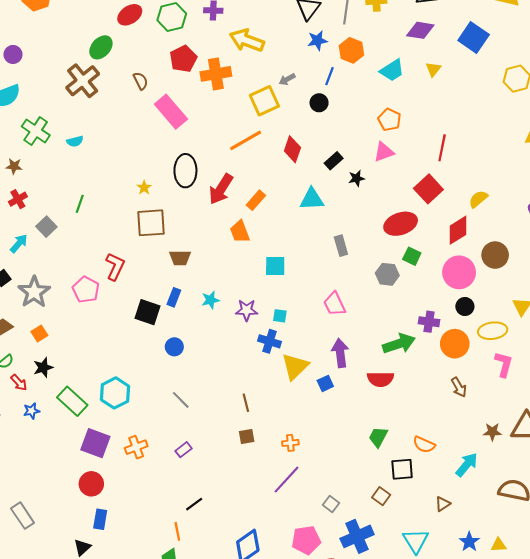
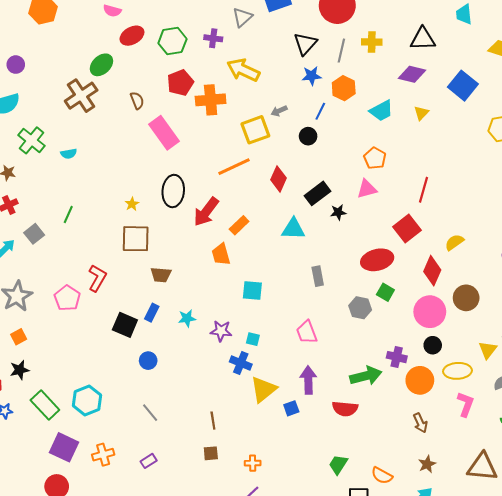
black rectangle: (334, 161) -> (317, 193), size x1.4
red diamond: (458, 230) -> (432, 271), turned -40
brown star: (492, 432) -> (427, 464), moved, turned -30

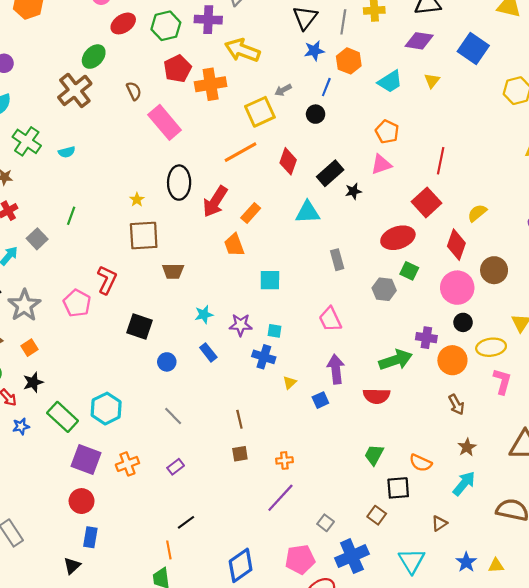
purple cross: (213, 38) -> (208, 20), size x1.4
blue rectangle: (152, 313) -> (208, 352), moved, turned -60
yellow triangle: (263, 389) -> (290, 383), size x0.5

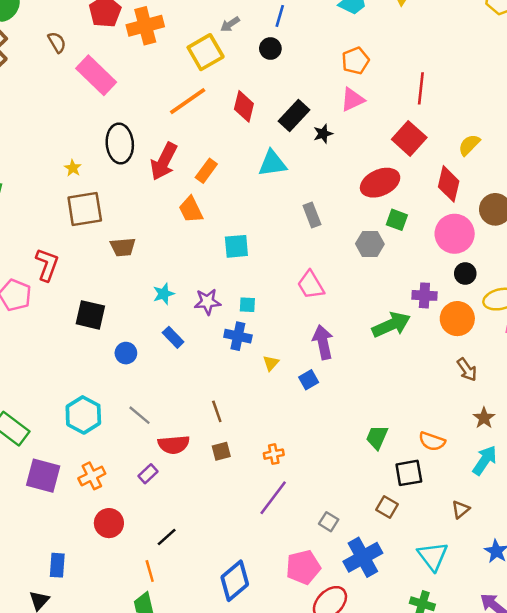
orange pentagon: (387, 132) -> (355, 61), turned 30
red semicircle: (377, 396) -> (174, 445), moved
cyan hexagon: (106, 409) -> (83, 415), moved
red circle: (82, 501) -> (109, 523), moved

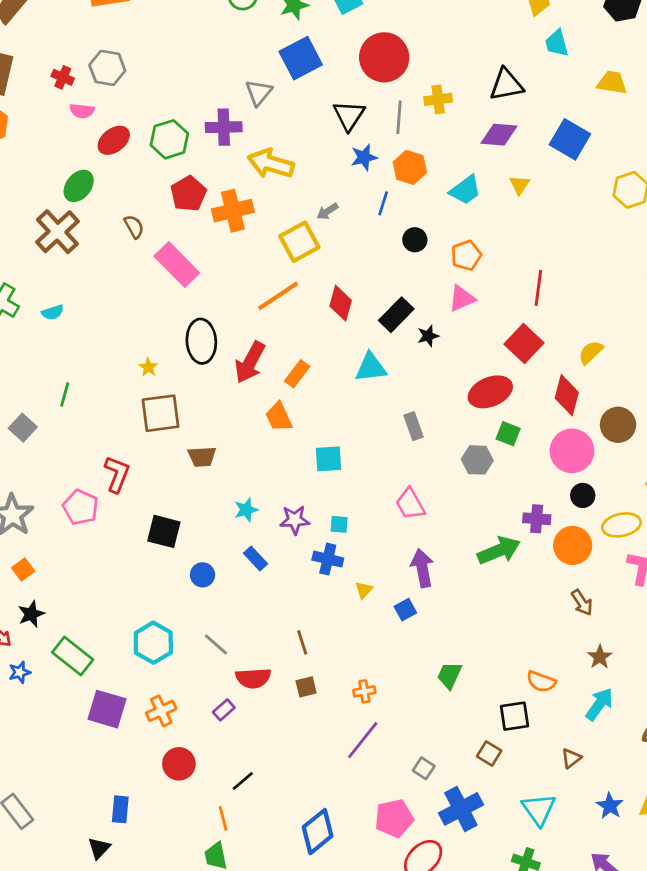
black circle: (270, 49) -> (415, 240), moved
green trapezoid: (377, 437) -> (449, 675), moved

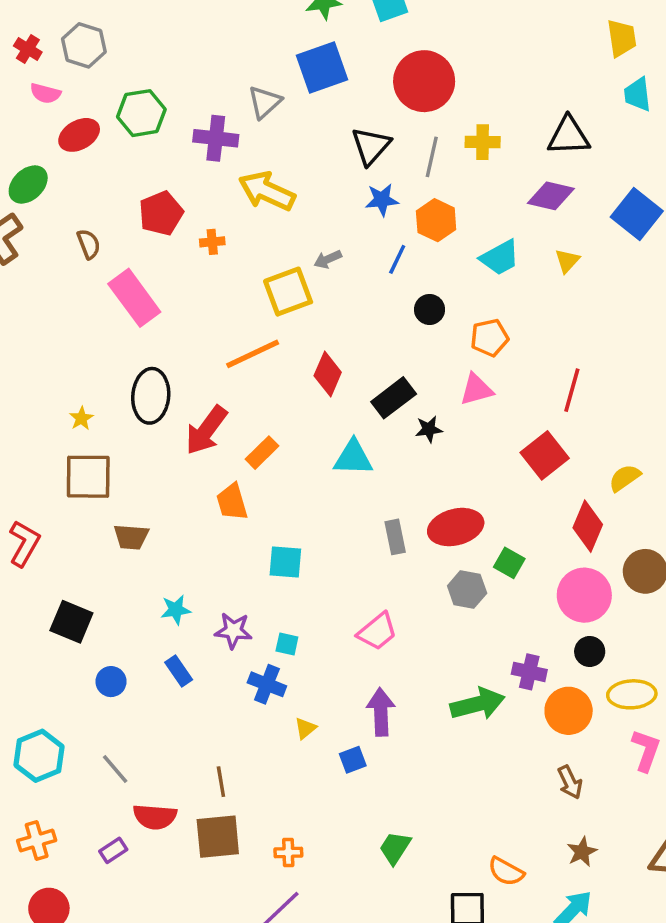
green hexagon: (169, 139) -> (141, 113), moved
orange cross: (233, 211) -> (212, 242), size x0.5
red ellipse: (490, 392) -> (456, 527), moved
pink trapezoid: (410, 504) -> (377, 632), turned -108
brown square: (306, 687) -> (218, 837), size x1.8

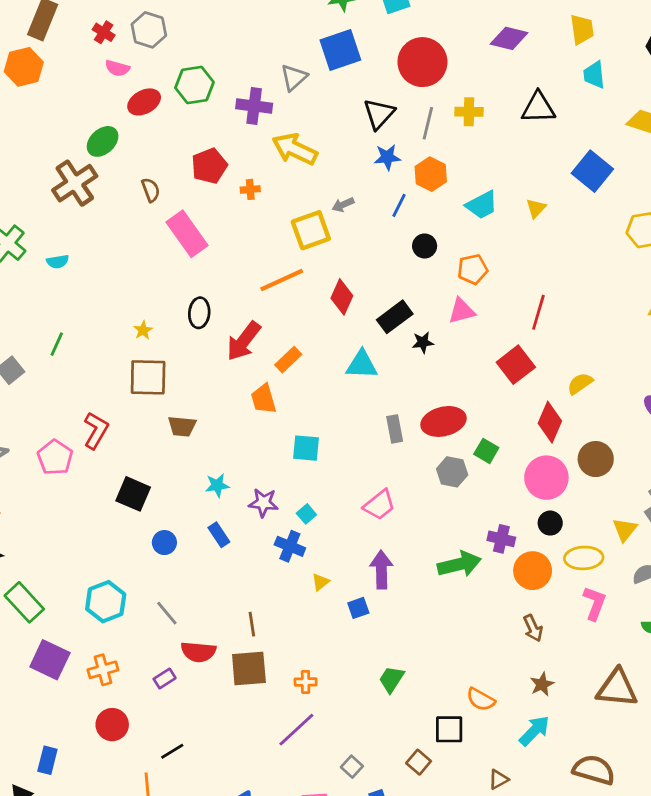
purple diamond: (551, 196) -> (509, 38), moved
black ellipse: (151, 396) -> (199, 313), size x0.7
cyan square: (287, 644) -> (306, 514), turned 36

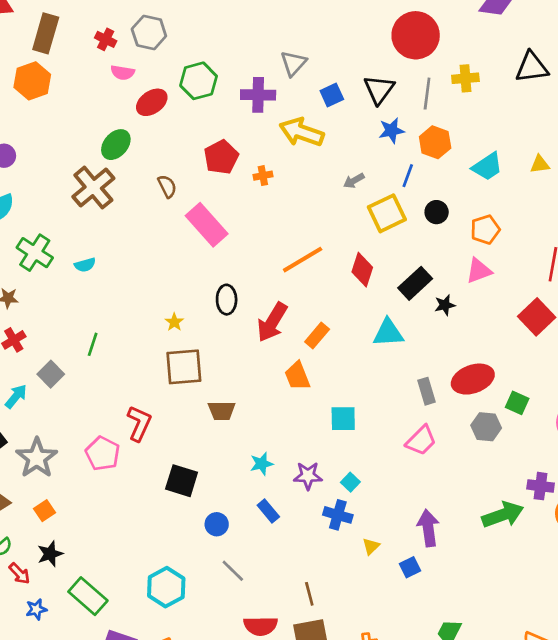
blue square: (340, 50) -> (332, 95), moved, size x0.6
yellow triangle: (536, 208) -> (540, 164), turned 45
yellow square: (311, 230) -> (387, 213), moved
pink trapezoid: (379, 505) -> (421, 440), moved
gray line: (167, 613) -> (233, 571), moved

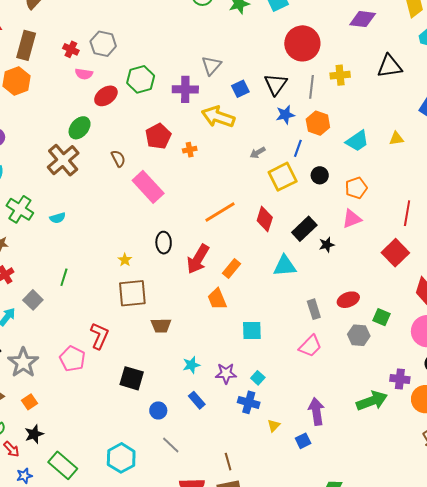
red ellipse: (473, 379) -> (348, 300), size x0.7

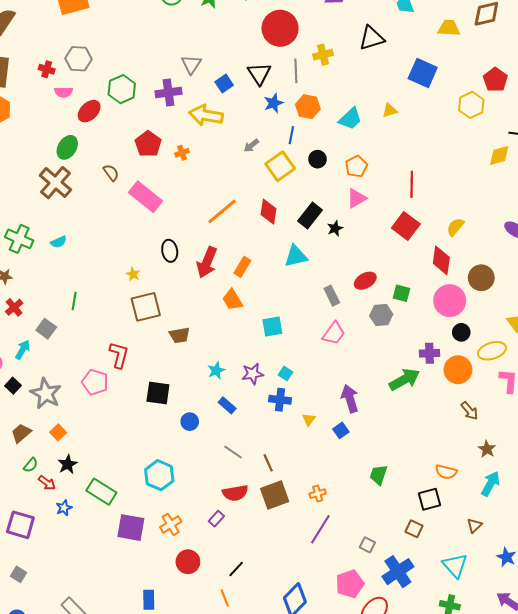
gray line: (171, 445) -> (233, 452), moved

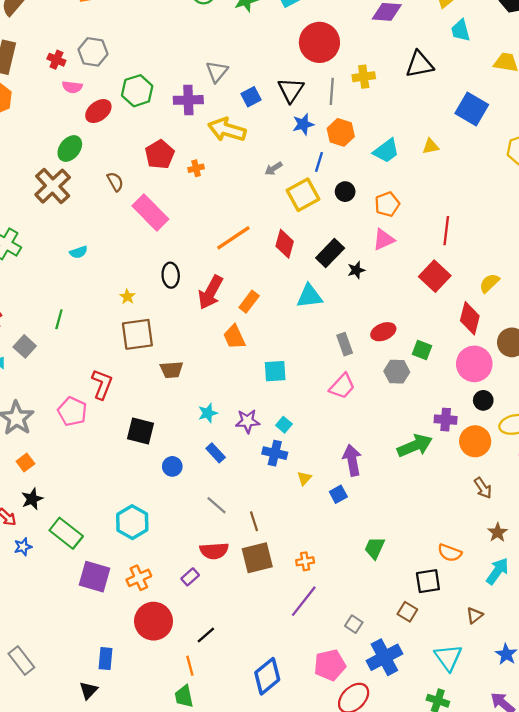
cyan semicircle: (59, 242) -> (79, 252), moved
red circle: (188, 562) -> (154, 621), size x1.4

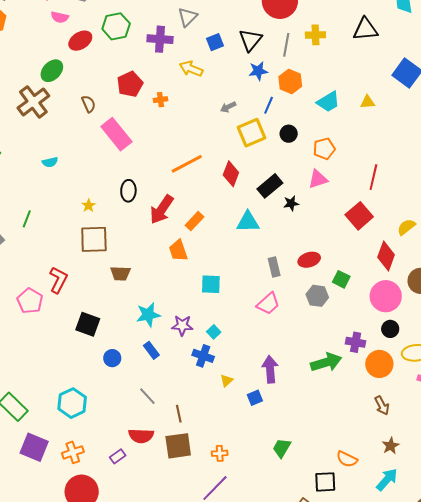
yellow arrow: (227, 130) -> (191, 69), size x0.7
cyan star: (208, 413) -> (148, 315), size x1.4

